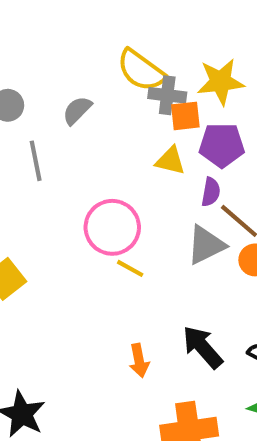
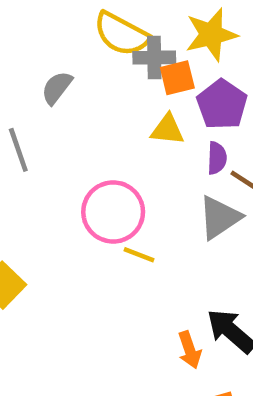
purple pentagon: (222, 145) -> (222, 105), turned -30
orange arrow: (139, 360) -> (190, 350), moved

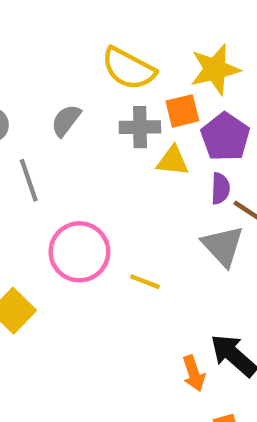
gray cross: (154, 58) -> (140, 127), moved
pink circle: (113, 212) -> (79, 252), moved
gray triangle: (220, 217) -> (223, 246), turned -39

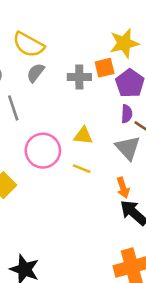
yellow semicircle: (129, 69) -> (29, 45), moved
yellow triangle: (173, 161) -> (83, 136), moved
orange arrow: (194, 373) -> (123, 188), moved

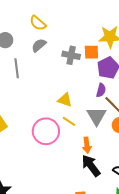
yellow semicircle: (29, 45) -> (38, 23), size x0.7
pink circle: (43, 151) -> (46, 131), moved
yellow line: (82, 169) -> (69, 121), moved

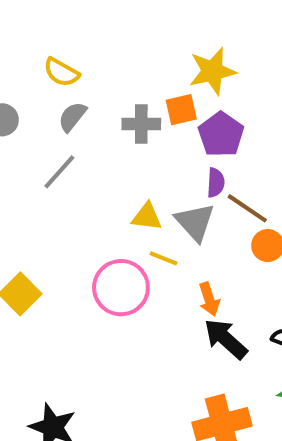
gray line: (17, 68) -> (59, 172), moved, turned 60
gray triangle: (97, 116) -> (195, 222), moved

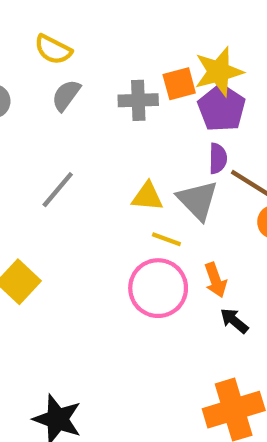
yellow star: (212, 71) -> (219, 72), moved
gray line: (59, 172) -> (58, 190), moved
pink circle: (121, 288) -> (158, 288), moved
black arrow: (226, 339) -> (234, 321), size x0.6

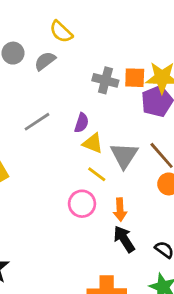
gray semicircle: (66, 95) -> (45, 61), moved
purple semicircle: (218, 158) -> (82, 123), moved
pink circle: (158, 288) -> (82, 204), size x0.7
black arrow: (234, 321) -> (124, 239), size x1.4

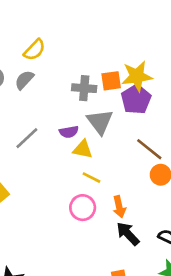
yellow semicircle: (61, 32) -> (35, 50), turned -80
purple semicircle: (82, 123) -> (69, 132), turned 72
gray triangle: (124, 155) -> (100, 122), moved

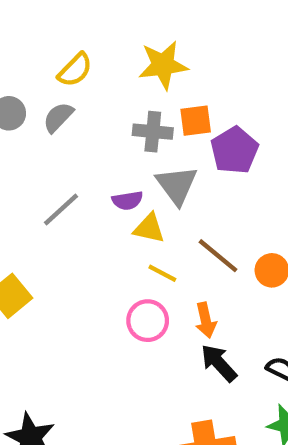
yellow star: (137, 76) -> (163, 65), moved
brown line: (149, 149) -> (218, 256), moved

